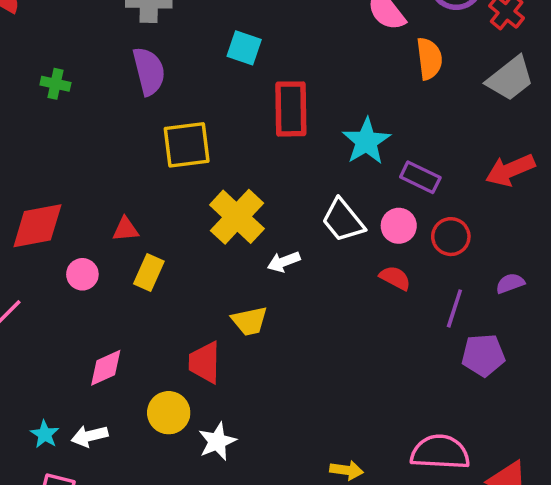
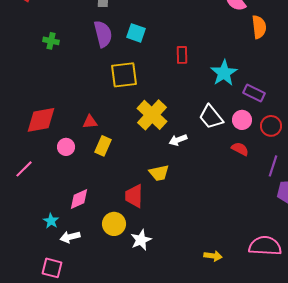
cyan square: (244, 48) -> (136, 33), moved
red rectangle: (291, 109) -> (182, 55), size x0.6
cyan star: (45, 434) -> (51, 221), moved

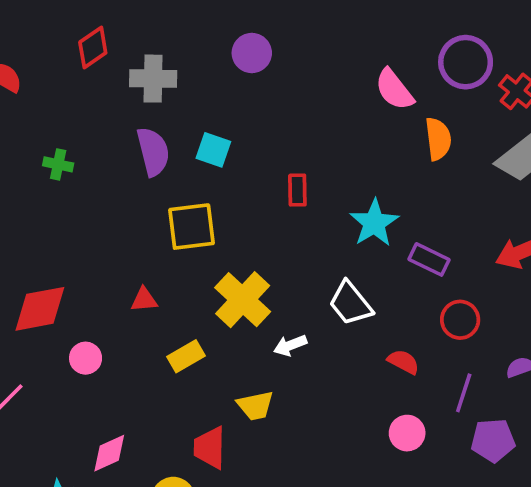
pink circle: (242, 120) -> (407, 433), moved
red triangle: (90, 122) -> (144, 300), moved
yellow rectangle: (103, 146) -> (186, 356), moved, turned 36

